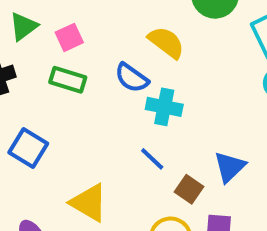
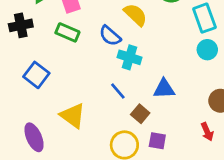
blue triangle: (230, 167) -> (164, 89), moved, turned 35

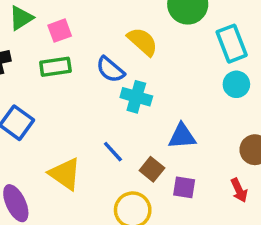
green rectangle: (67, 32) -> (55, 67), turned -30
blue line: (118, 91) -> (113, 152), moved
purple square: (157, 141) -> (184, 187), moved

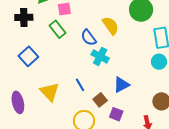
green rectangle: (55, 67) -> (57, 29), turned 48
blue triangle: (182, 136) -> (121, 85), turned -36

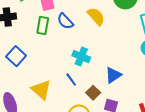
green rectangle: (57, 29) -> (43, 25), turned 54
blue semicircle: (89, 38) -> (65, 21), moved
cyan cross: (100, 56) -> (81, 57), moved

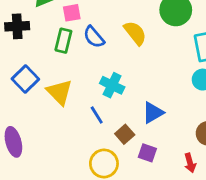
yellow triangle: (41, 90) -> (59, 92), moved

